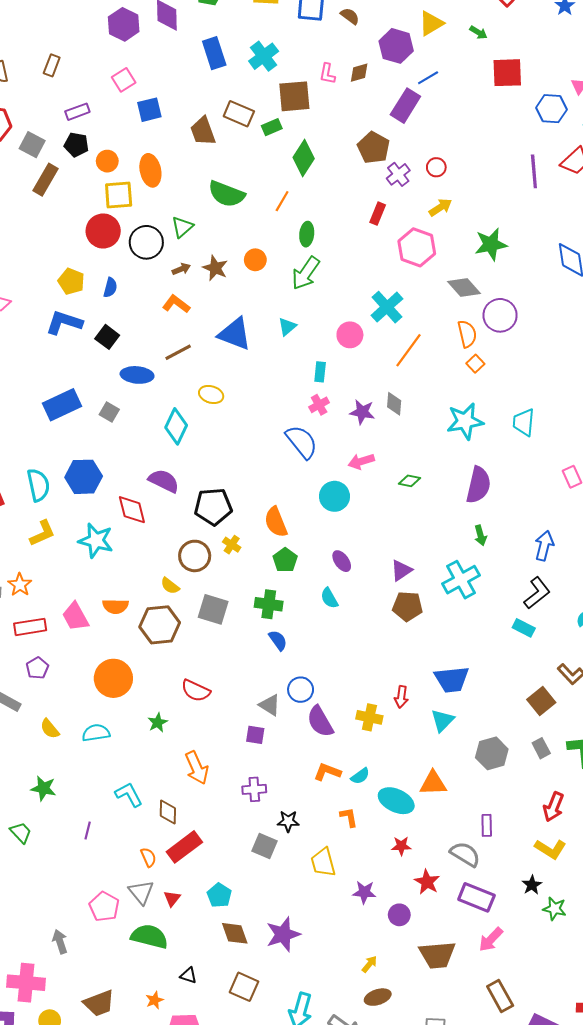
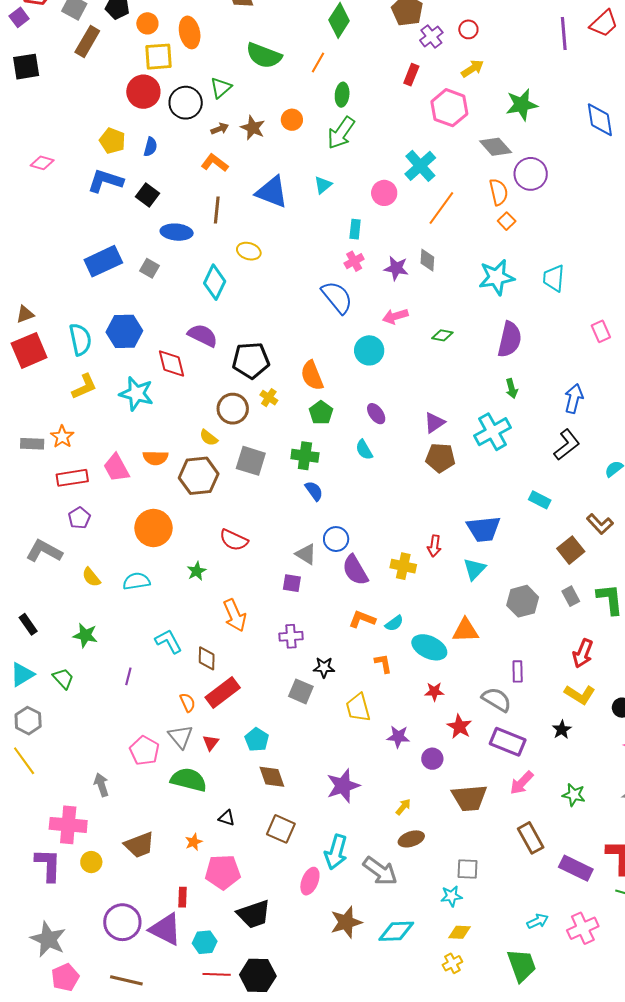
brown line: (178, 352) -> (217, 210), turned -56
cyan rectangle: (524, 628) -> (540, 500), moved
green star: (555, 909) -> (574, 795), moved
purple star: (283, 934) -> (343, 786), moved

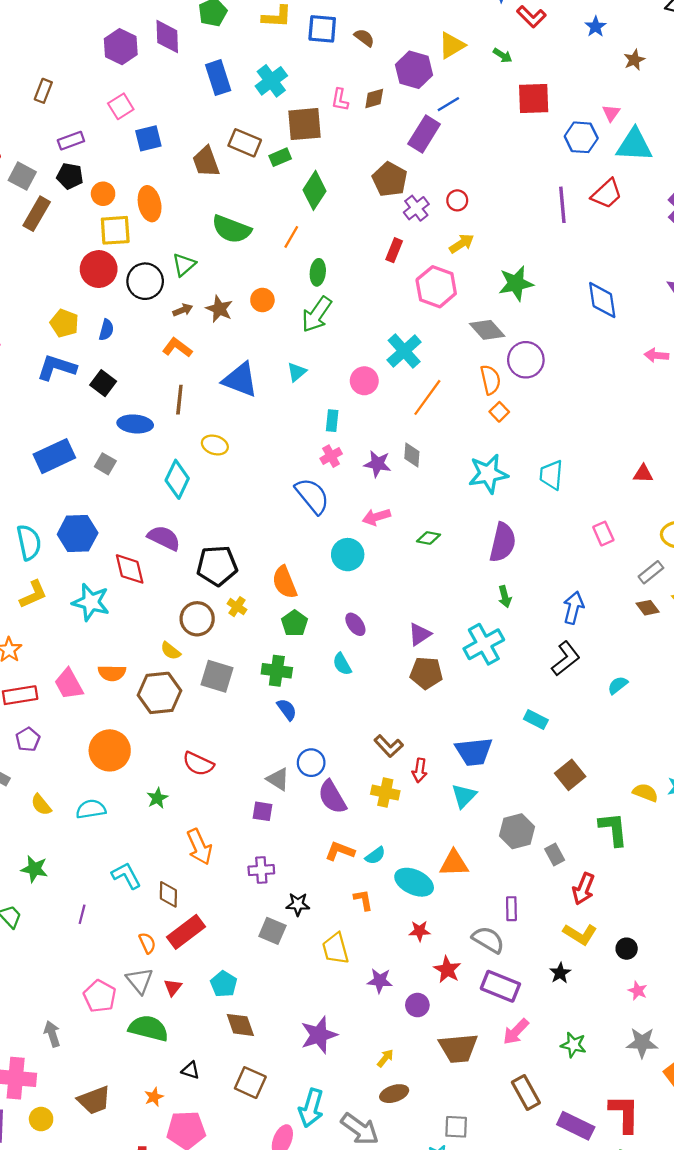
brown L-shape: (600, 524) -> (389, 746), moved
gray rectangle: (571, 596) -> (555, 855), moved

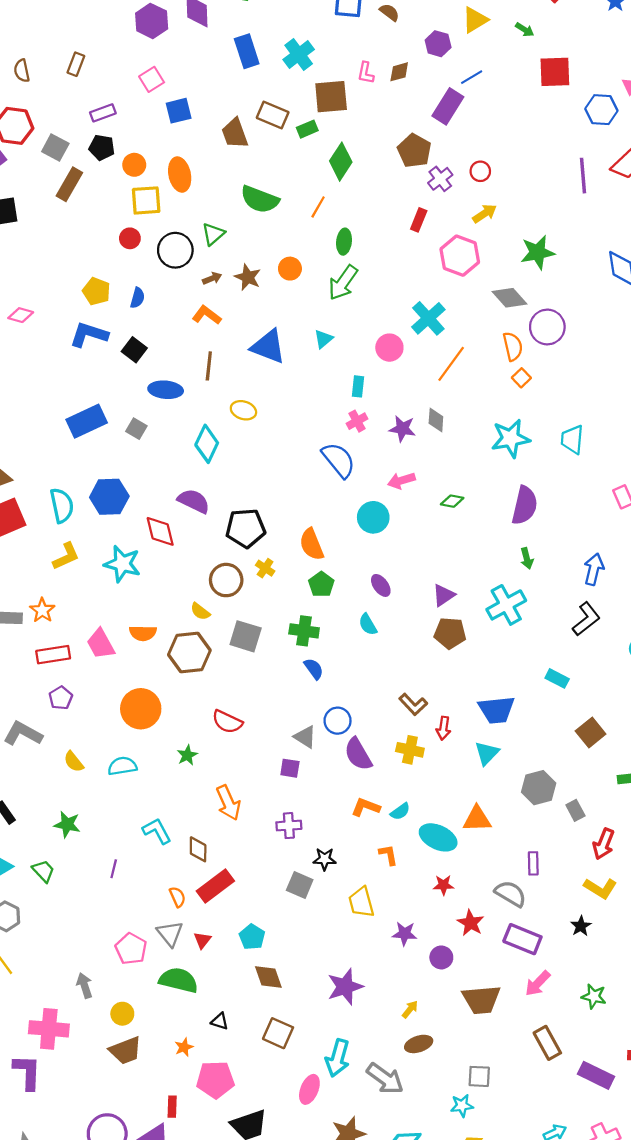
purple hexagon: (414, 70) -> (438, 44), size x0.7
red circle: (99, 269) -> (130, 238), size x0.6
yellow circle: (41, 1119) -> (122, 1014), moved

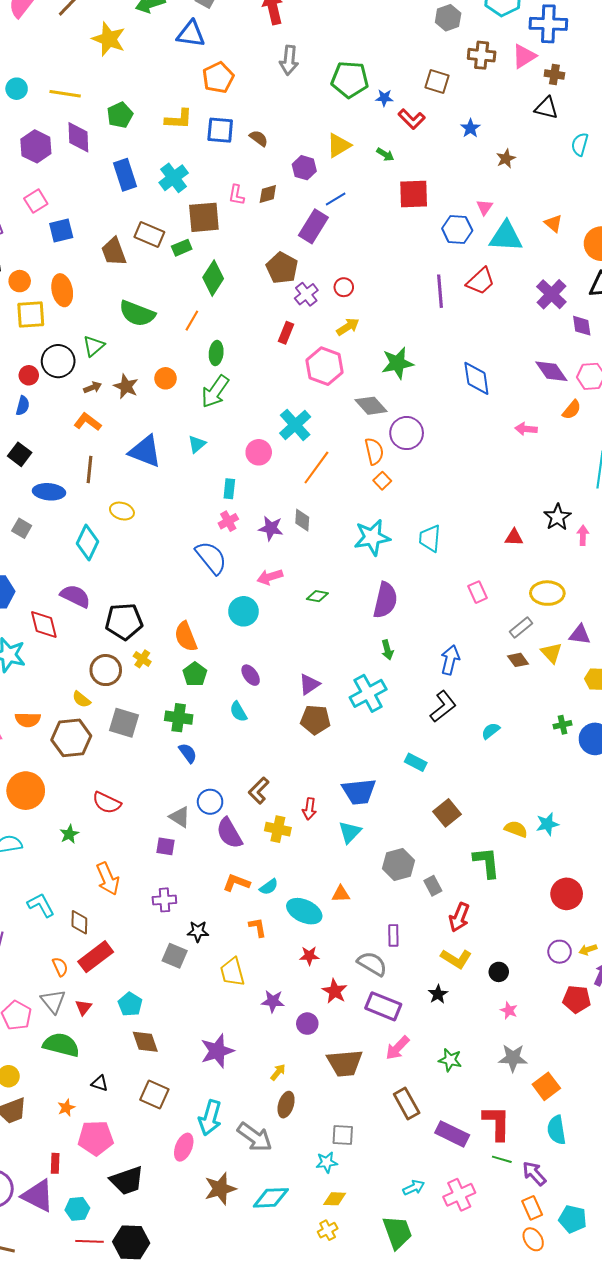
red circle: (130, 238) -> (29, 375), moved
brown L-shape: (413, 704) -> (259, 791), moved, turned 88
orange triangle: (477, 819) -> (341, 894), size x0.7
brown ellipse: (419, 1044) -> (286, 1105), turned -55

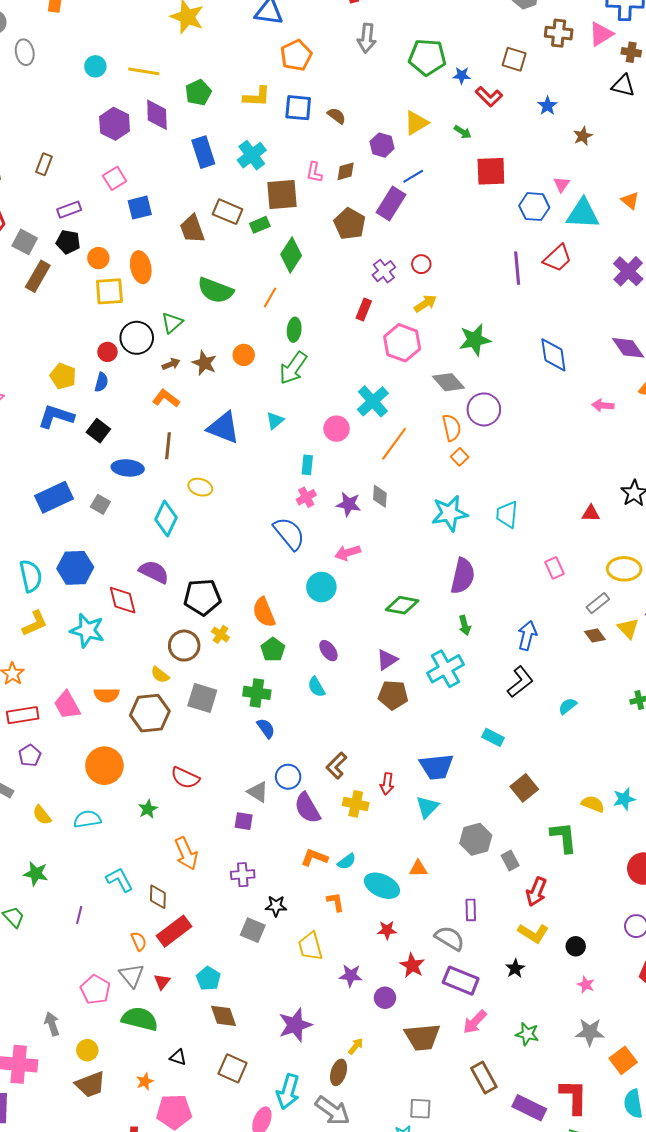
brown pentagon: (282, 268) -> (350, 224), moved
green diamond: (317, 596) -> (402, 605), moved, size x1.5
brown ellipse: (286, 1105) -> (339, 1072), moved

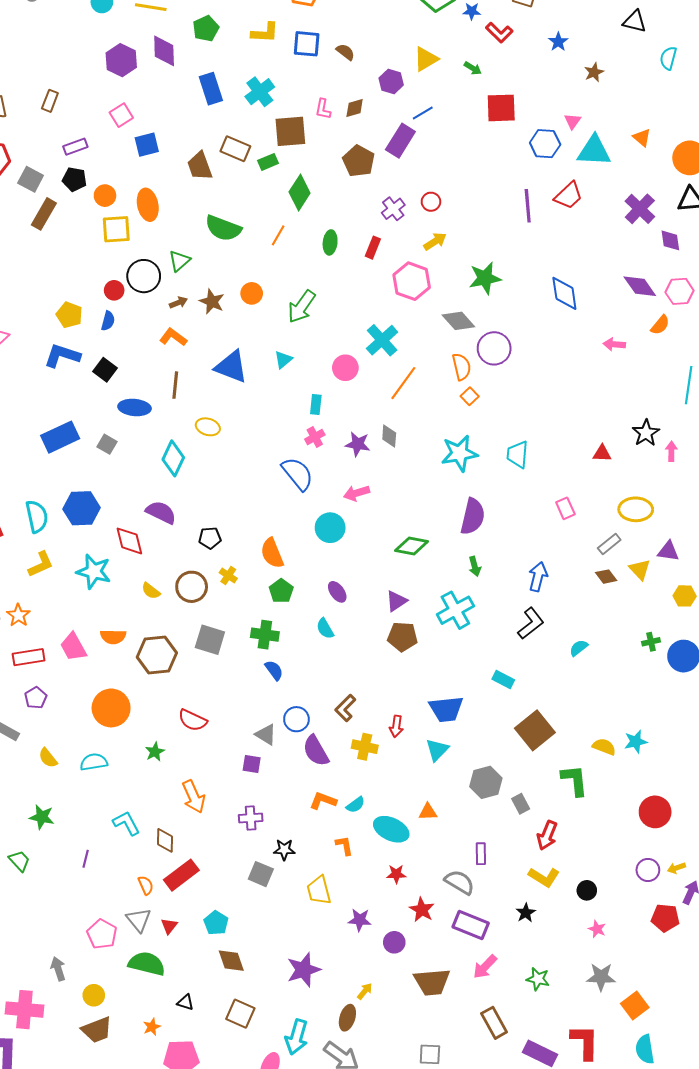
green ellipse: (294, 330) -> (330, 242), moved
black pentagon: (202, 597) -> (210, 538), size x0.6
yellow semicircle: (160, 675) -> (151, 591), moved
brown square: (524, 788) -> (535, 730), size x1.4

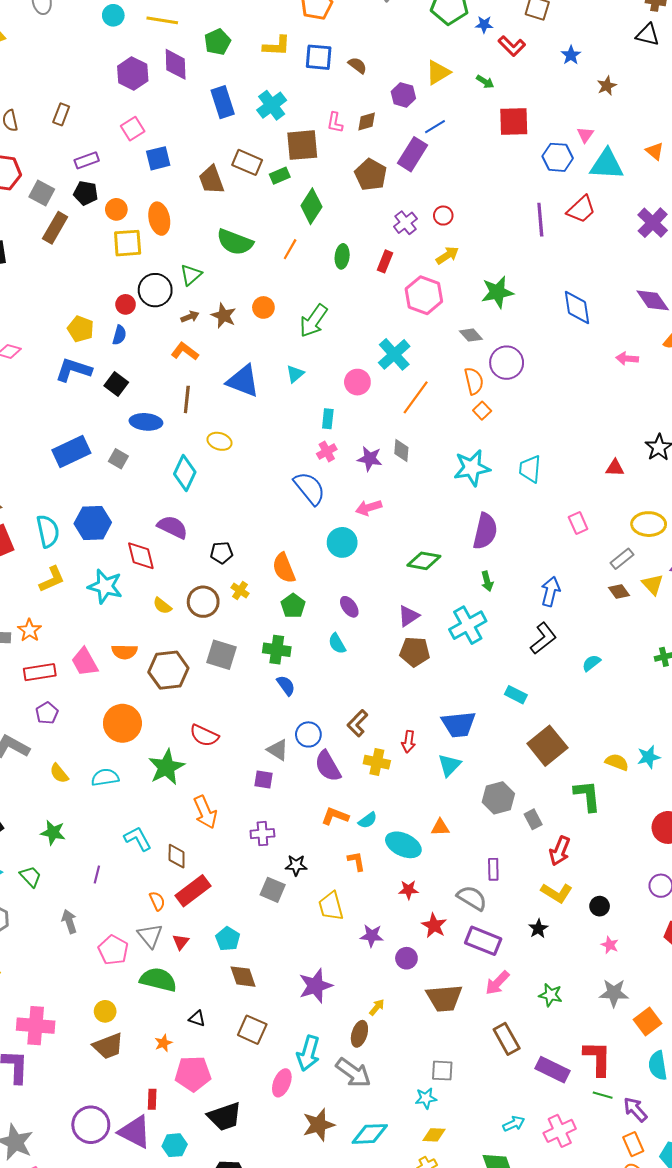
gray diamond: (458, 321) -> (471, 335), size x0.7
green star: (155, 752) -> (166, 767), size x1.8
gray arrow: (58, 969) -> (69, 921), moved

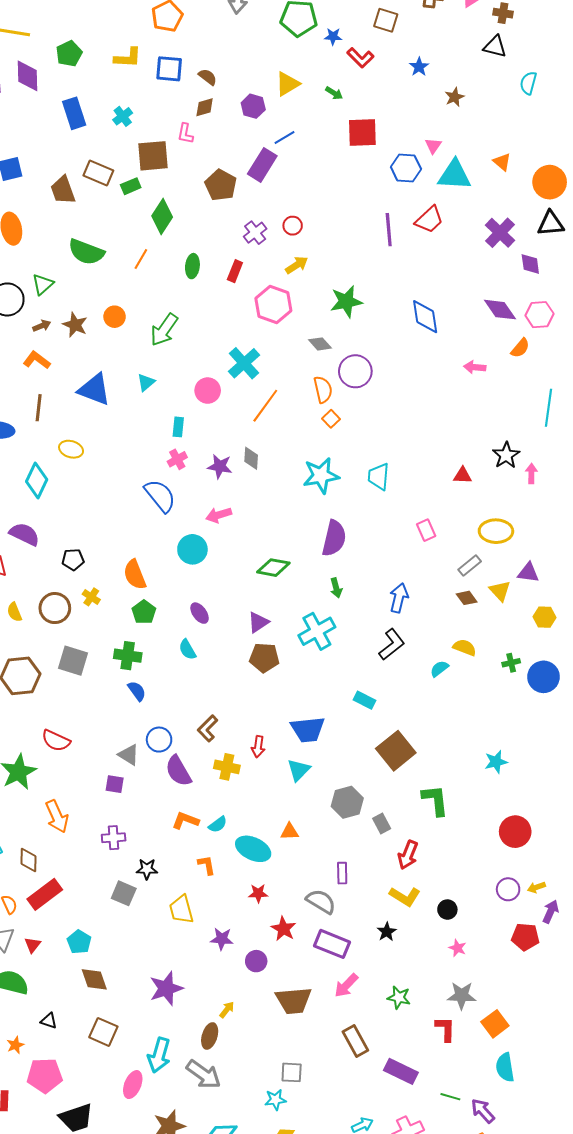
cyan cross: (272, 105) -> (123, 116), size x0.7
brown diamond: (367, 122) -> (205, 107), moved
yellow semicircle: (162, 606) -> (14, 612), turned 30
yellow semicircle: (617, 762) -> (465, 647), moved
red L-shape: (598, 1058) -> (445, 1029), moved, size x0.7

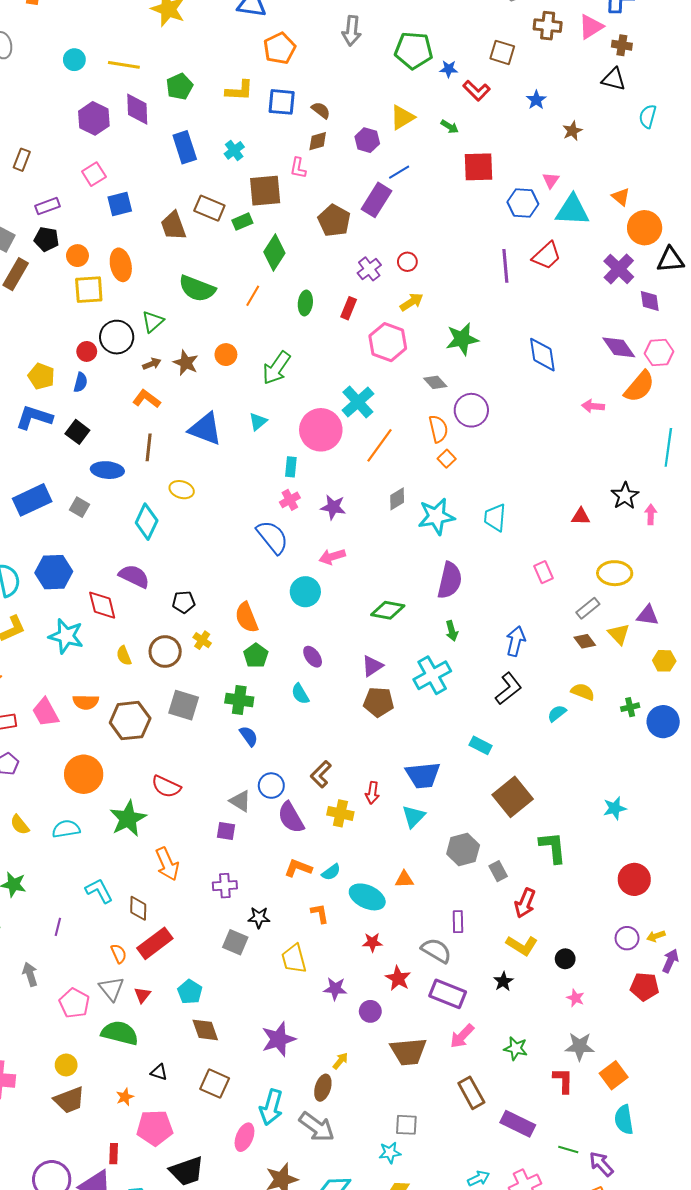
orange circle: (550, 182) -> (645, 228), moved
orange semicircle: (520, 348) -> (639, 387), size x1.6
pink circle: (208, 391) -> (321, 430), size x1.6
gray diamond: (251, 458) -> (397, 499), moved, turned 55

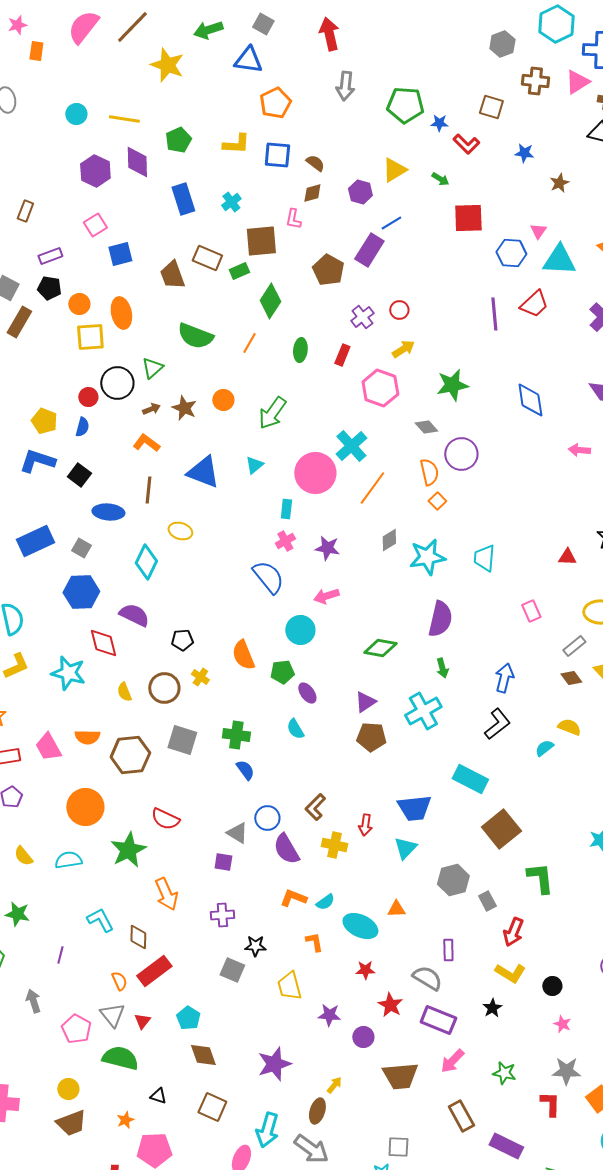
blue star: (536, 100) -> (524, 153), turned -30
blue hexagon: (54, 572) -> (81, 592), moved
green pentagon: (256, 656) -> (282, 672), moved, turned 30
cyan rectangle: (481, 745) -> (470, 779), size x1.6

